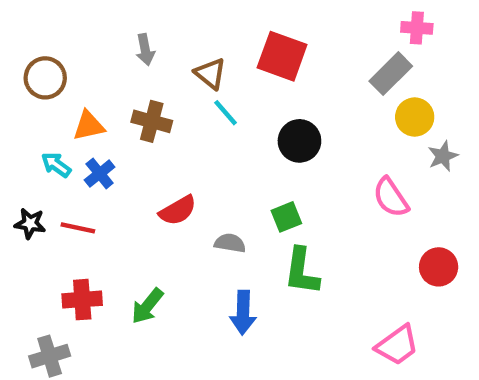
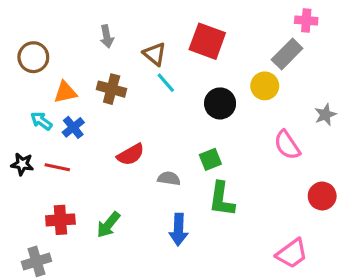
yellow circle: (415, 117) -> (265, 86), moved

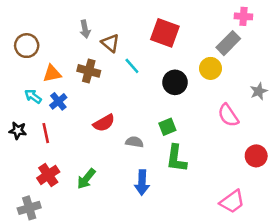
brown triangle: (155, 54) -> (110, 43), moved
red line: (57, 167) -> (46, 133), turned 66
red cross: (60, 220) -> (48, 175), turned -30

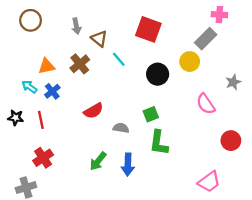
brown circle: (27, 46) -> (31, 20), moved
brown cross: (89, 71) -> (80, 64), turned 36
green arrow: (86, 179) -> (98, 161), moved

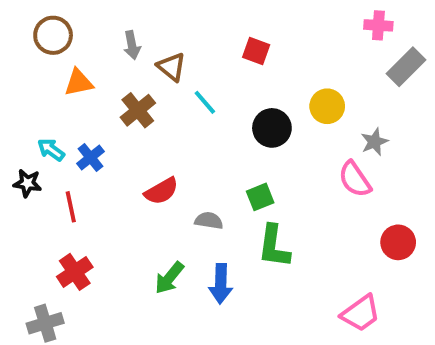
red square: (148, 29) -> (256, 51), size x0.6
gray rectangle: (206, 39) -> (406, 67), moved
orange triangle: (47, 66) -> (79, 83), moved
gray star: (233, 82) -> (374, 142), moved
black star: (16, 118) -> (27, 183), moved

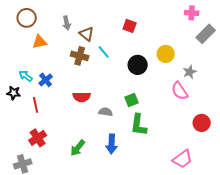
brown cross: (138, 110) -> (80, 56), moved, turned -36
red semicircle: (161, 191) -> (82, 97), turned 30
green arrow: (169, 278) -> (78, 148), moved

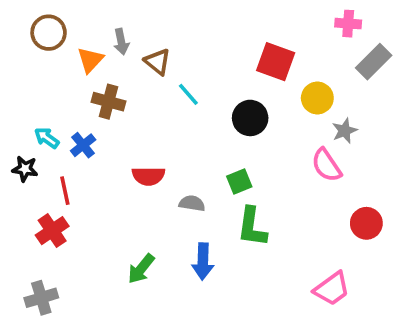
red square: (130, 26) -> (276, 62), moved, size x1.5
orange triangle: (40, 42) -> (90, 60), moved, turned -35
yellow circle: (166, 54) -> (317, 98), moved
brown cross: (80, 56) -> (108, 102), moved
red cross: (38, 138) -> (52, 231), moved

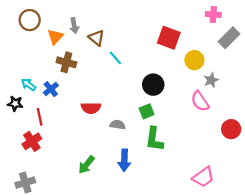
black circle: (250, 118) -> (153, 85), moved
red circle: (366, 223) -> (231, 129), moved

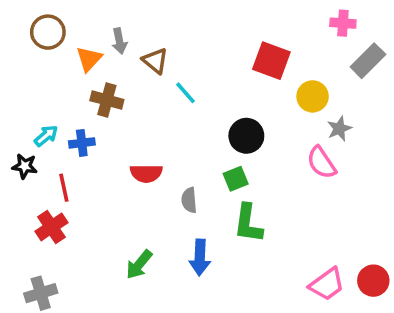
cyan arrow: (29, 85) -> (46, 136), turned 104
blue cross: (51, 89) -> (82, 143), turned 32
gray semicircle: (118, 125) -> (189, 200), turned -104
red circle: (231, 129) -> (373, 281), moved

